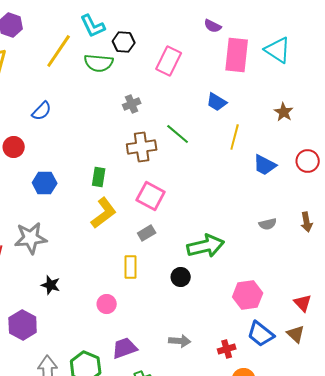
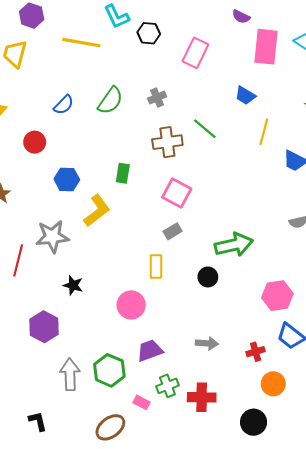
yellow line: (59, 51) -> (81, 43), turned 66
green semicircle: (99, 63) -> (110, 101), moved, turned -60
yellow L-shape: (104, 213) -> (97, 211), moved
pink circle: (107, 304) -> (131, 305), size x1.4

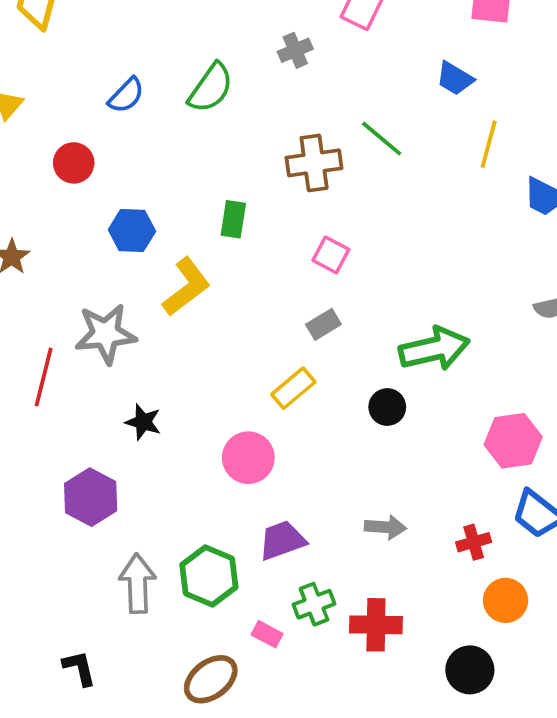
gray cross: (157, 98) -> (295, 50), moved
pink square: (177, 193) -> (331, 255), size x0.7
yellow rectangle: (156, 267) -> (293, 388), turned 50

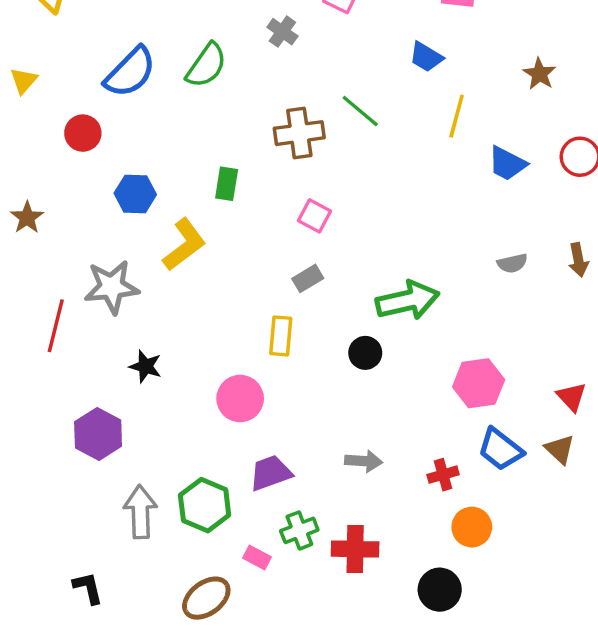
gray cross: (295, 50) -> (282, 32), turned -32
blue semicircle: (126, 95) -> (130, 72), size x1.6
yellow rectangle: (293, 388) -> (281, 336), turned -45

